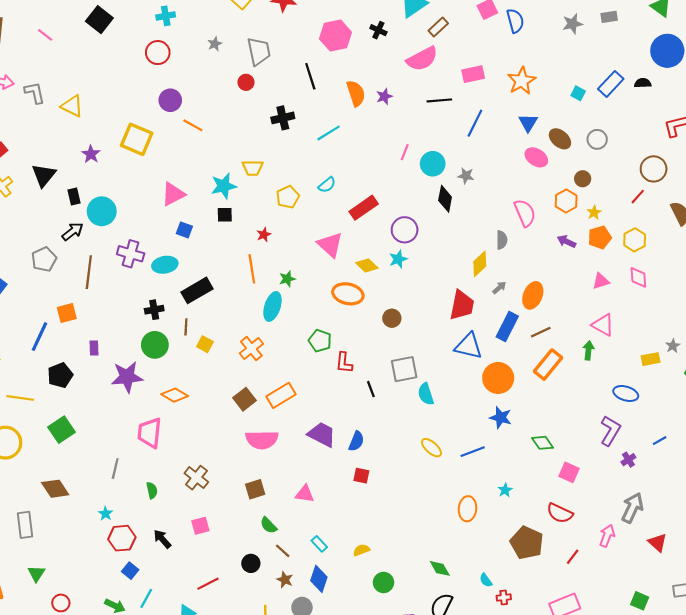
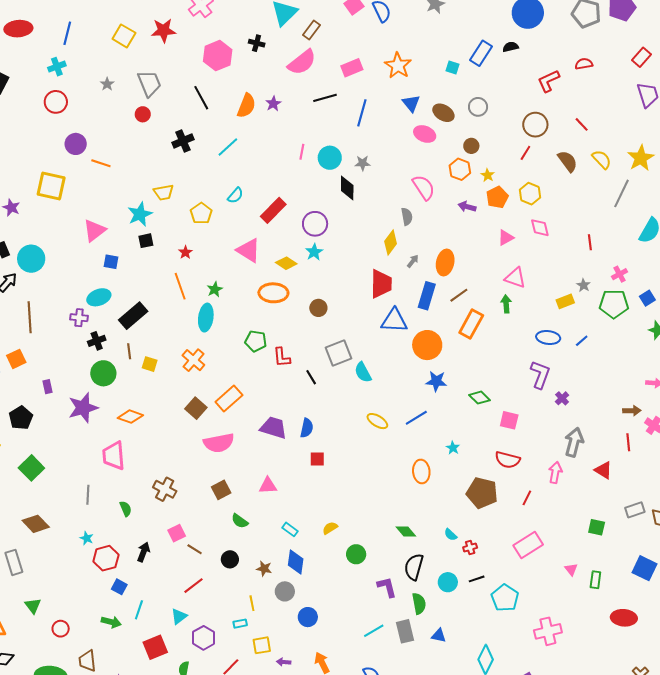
orange semicircle: (356, 93) -> (246, 106), turned 50
purple cross: (131, 254) -> (79, 318), moved, size x0.7
blue line: (660, 441) -> (582, 341), moved
black arrow: (162, 539) -> (144, 552), turned 72
brown line: (283, 551) -> (195, 549), moved

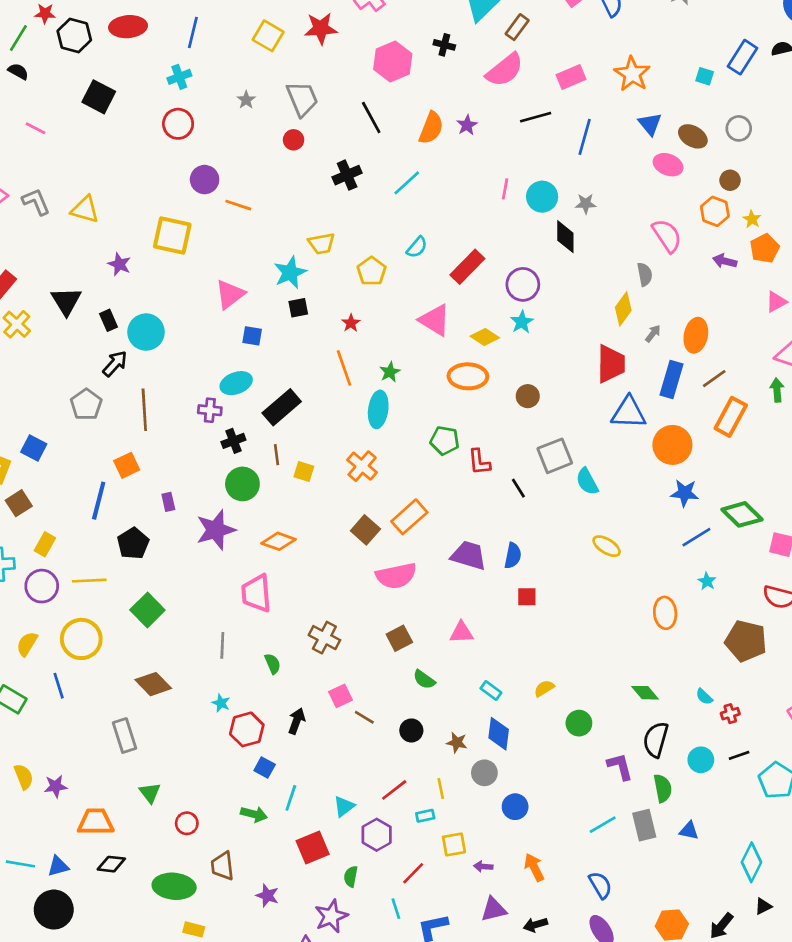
green diamond: (479, 398) -> (742, 514), size x1.4
blue line: (416, 418) -> (696, 537), moved
red line: (194, 586) -> (394, 790), moved

